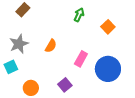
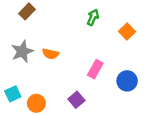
orange semicircle: (51, 46) -> (51, 54), moved, turned 72
cyan square: (11, 67) -> (13, 94), moved
blue circle: (108, 69) -> (127, 81), size x0.7

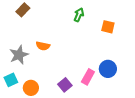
orange square: (127, 31) -> (108, 27), turned -32
gray star: (22, 51) -> (19, 55), moved
pink rectangle: (95, 69) -> (88, 77), moved

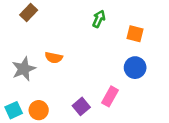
blue circle: (108, 69) -> (135, 68), moved
cyan square: (11, 80) -> (14, 110), moved

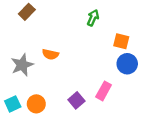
orange square: (135, 34) -> (121, 41), moved

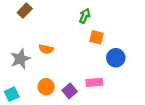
orange square: (121, 41) -> (97, 37), moved
pink rectangle: (104, 91) -> (94, 82), turned 56
orange circle: (36, 104) -> (46, 87), moved

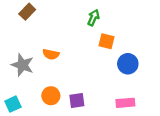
gray star: (20, 59) -> (22, 65), turned -30
pink rectangle: (94, 82) -> (125, 103), moved
purple square: (70, 91) -> (77, 100), turned 32

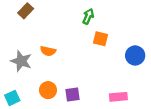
blue circle: (128, 64) -> (135, 55), moved

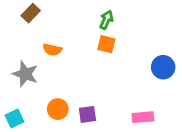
orange square: (101, 39) -> (106, 44), moved
orange semicircle: (48, 51) -> (52, 50), moved

